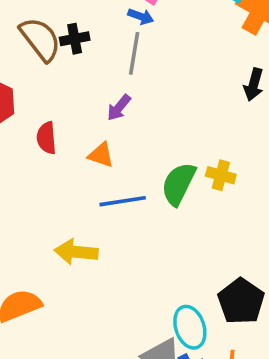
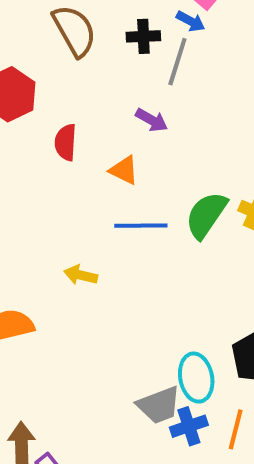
black cross: (75, 39) -> (143, 36), moved
purple arrow: (119, 108) -> (152, 120), turned -108
yellow arrow: (76, 252) -> (81, 275), size x0.7

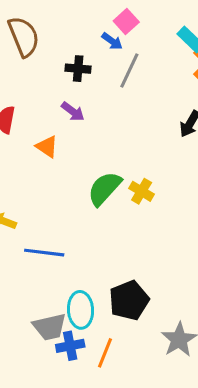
black cross: (143, 36) -> (78, 69), moved
gray line: (177, 62) -> (129, 70), moved
blue line: (141, 226) -> (44, 253), moved

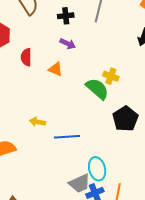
green semicircle: (104, 189) -> (97, 89), turned 100
yellow cross: (142, 191) -> (111, 76), moved
black pentagon: (129, 300) -> (125, 119), moved

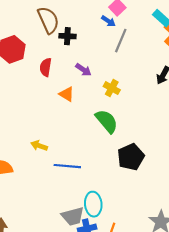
black cross: (66, 16) -> (67, 36), moved
red semicircle: (26, 57) -> (46, 67), moved
yellow cross: (111, 76) -> (112, 88), moved

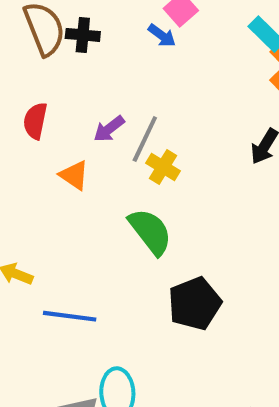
black cross: (67, 36) -> (83, 35), moved
gray line: (121, 41) -> (145, 139), moved
purple arrow: (83, 70) -> (109, 129), turned 105

